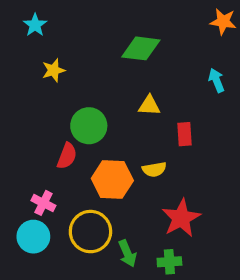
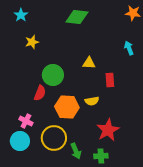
green diamond: (141, 48) -> (77, 17), moved

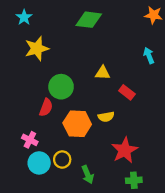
yellow star: (32, 42) -> (37, 49), size x1.5
red rectangle: (110, 80) -> (127, 92), turned -48
yellow circle: (54, 138) -> (62, 159), size x0.6
cyan circle: (20, 141) -> (39, 163), moved
green cross: (101, 156) -> (134, 180), moved

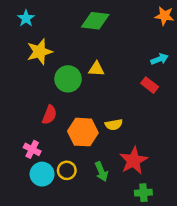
cyan arrow: (149, 55) -> (159, 59), turned 91
yellow triangle: (103, 73) -> (96, 69), moved
green circle: (61, 87) -> (68, 79), moved
red rectangle: (127, 92) -> (150, 85), moved
green arrow: (88, 175) -> (101, 172), moved

